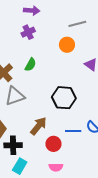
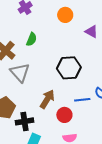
gray triangle: (15, 96) -> (20, 72), turned -45

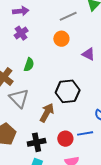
brown arrow: (47, 99) -> (47, 113), moved
blue line: (82, 100) -> (85, 133), moved
black cross: (25, 121) -> (37, 142), moved

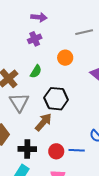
orange circle: (61, 39) -> (65, 58), moved
black hexagon: (68, 91) -> (56, 99), moved

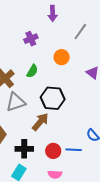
purple arrow: (39, 17) -> (53, 13), moved, turned 84
gray line: (84, 32) -> (80, 32), turned -42
gray triangle: (19, 102) -> (16, 102), turned 45

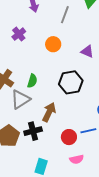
green semicircle: (32, 71) -> (32, 81), moved
black hexagon: (53, 98) -> (71, 82), moved
black cross: (24, 149) -> (33, 131), moved

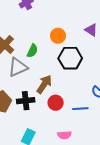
orange circle: (53, 44) -> (58, 36), moved
red circle: (69, 137) -> (56, 103), moved

